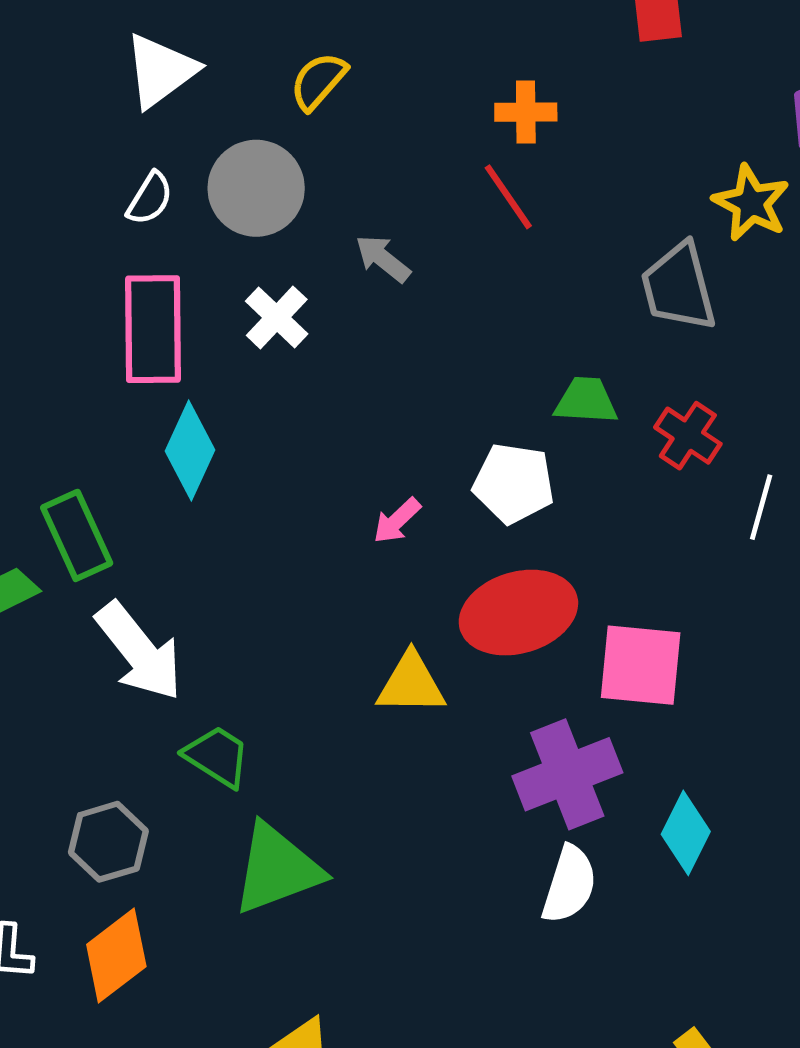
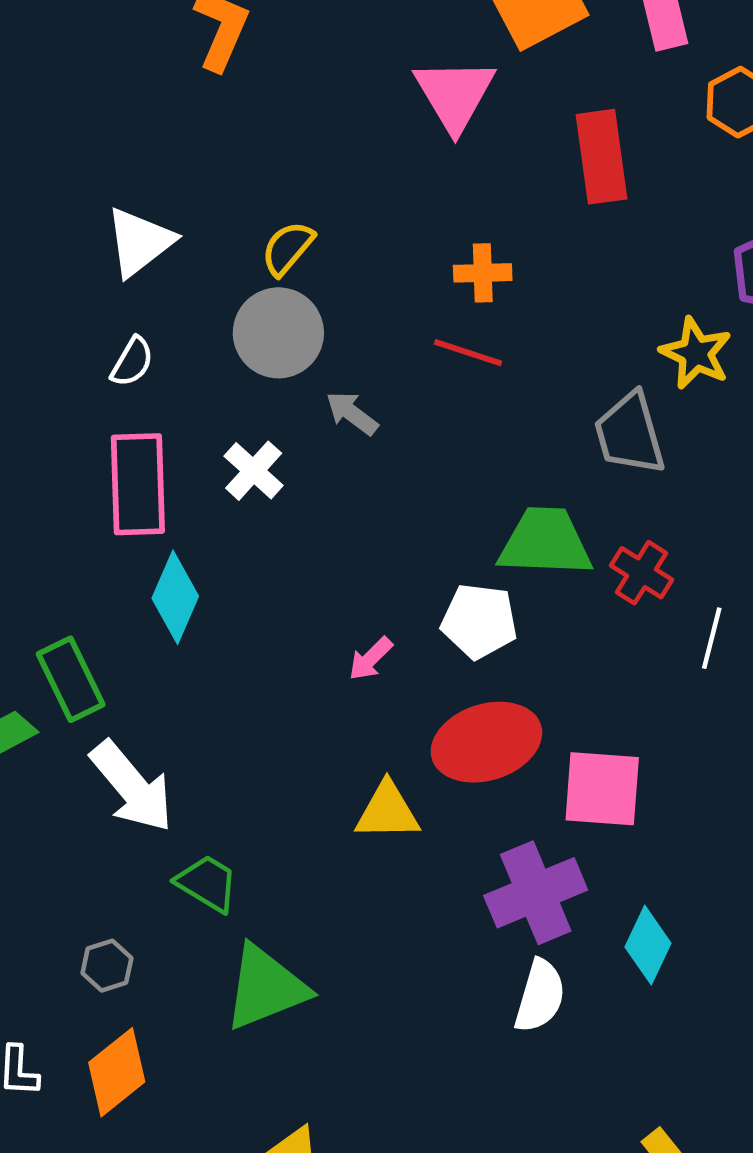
gray circle: (256, 188) -> (278, 333), moved
red line: (508, 197) -> (468, 353), turned -36
green trapezoid: (586, 401) -> (545, 542), size x1.6
gray hexagon: (108, 842) -> (107, 966), size x0.7

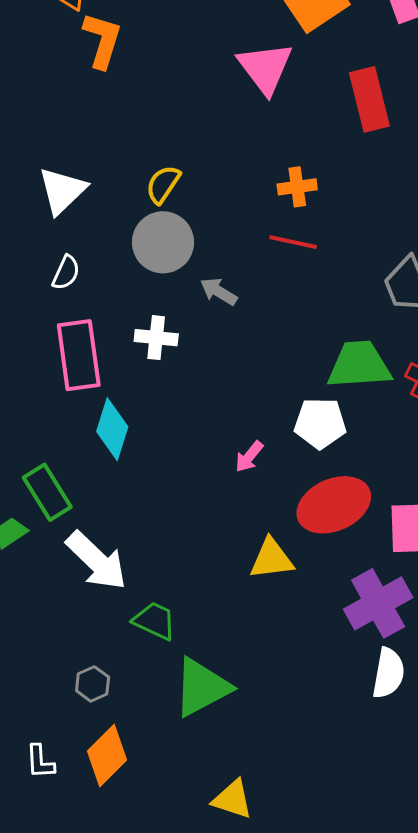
white cross: (254, 471) -> (156, 338), turned -30

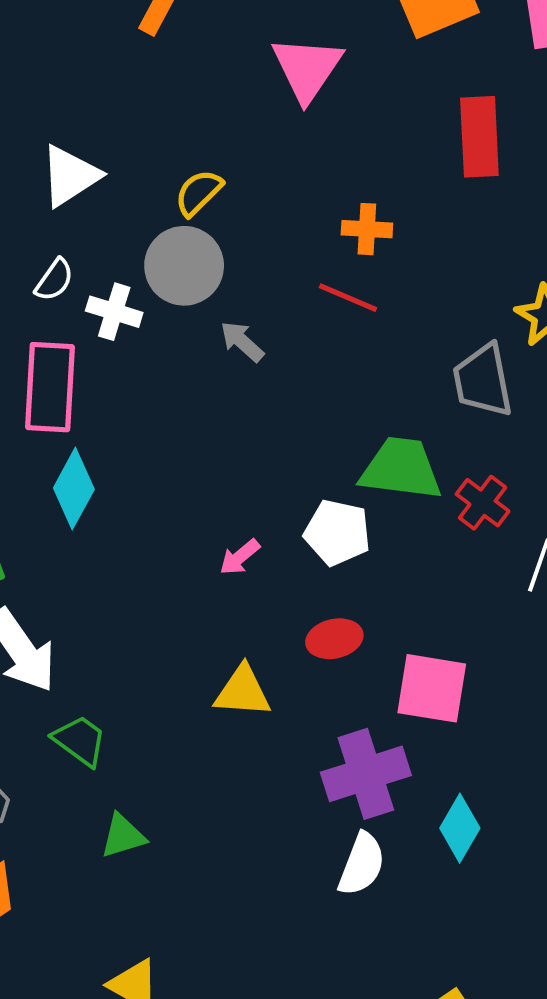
pink triangle: (265, 68) -> (307, 68), moved
white cross: (156, 338) -> (114, 312), moved
red ellipse: (334, 505) -> (334, 639), size x0.6
green triangle: (202, 687) -> (123, 836), size x0.6

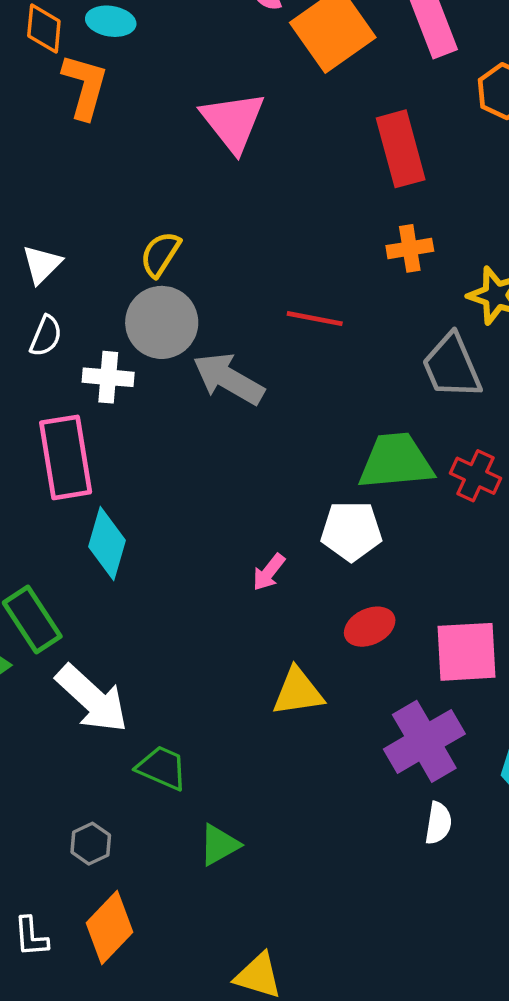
white triangle: (70, 176) -> (42, 264), size x0.7
orange cross: (367, 229) -> (410, 248), moved
white semicircle: (54, 280) -> (46, 336), moved
gray arrow: (242, 342) -> (228, 379), size x1.6
white semicircle: (362, 864) -> (438, 823), size x0.7

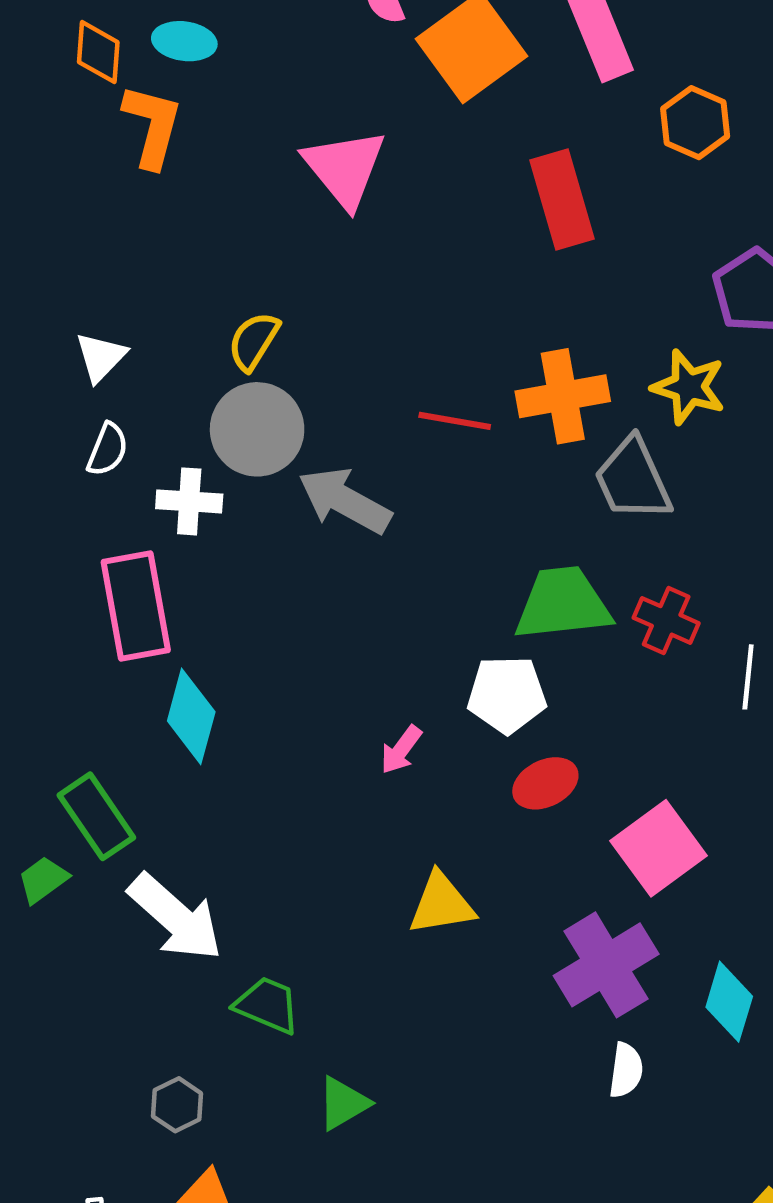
orange cross: (410, 248) -> (563, 396), moved, size x1.5
red ellipse: (370, 627) -> (545, 783), moved
pink square: (466, 652) -> (658, 848), turned -32

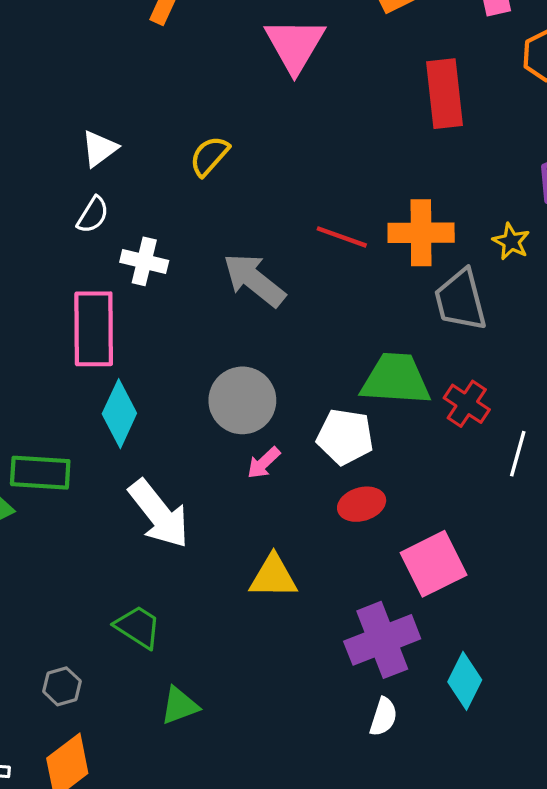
yellow star: (689, 387) -> (511, 242), size x0.7
gray circle: (257, 429) -> (242, 400), moved
green rectangle: (96, 816) -> (40, 473), turned -62
white arrow: (175, 917) -> (159, 514), moved

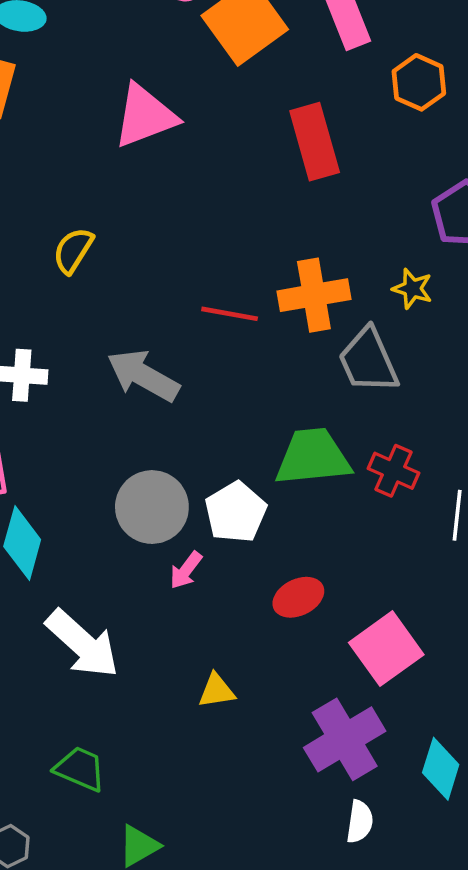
pink triangle: (295, 45) -> (145, 116), turned 48
white pentagon: (345, 437) -> (236, 512), moved, turned -30
yellow triangle: (273, 577) -> (217, 691), size x0.7

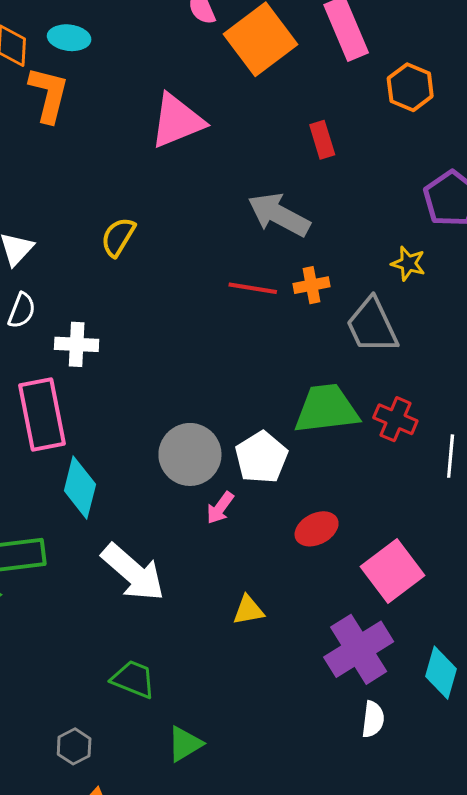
red rectangle: (315, 142) -> (322, 140), size x0.6
orange cross: (314, 295) -> (312, 285), moved, size x0.6
gray arrow: (143, 376) -> (279, 215), moved

